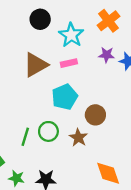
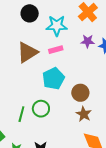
cyan star: (71, 35) -> (57, 26), turned -30
brown star: (78, 138) -> (84, 114), moved

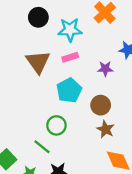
purple star: (88, 41) -> (105, 69), moved
brown triangle: (27, 52) -> (38, 62), turned -30
green line: (21, 114) -> (42, 147), moved, turned -63

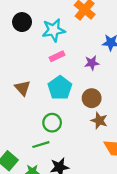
brown triangle: (38, 62) -> (23, 88), moved, size x0.7
green line: (42, 147) -> (41, 145), turned -49

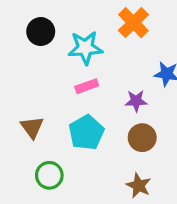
brown circle: (92, 98) -> (142, 138), moved
green circle: (52, 123) -> (49, 175), moved

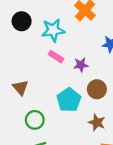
pink rectangle: (87, 86) -> (56, 57), turned 56
purple star: (136, 101) -> (81, 65), moved
cyan pentagon: (86, 132) -> (69, 100), moved

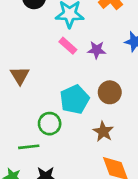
purple star: (81, 65) -> (97, 50), moved
green circle: (35, 120) -> (50, 124), moved

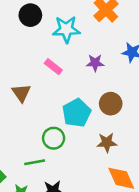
pink rectangle: (68, 46) -> (53, 67), moved
brown star: (103, 132) -> (107, 143), turned -30

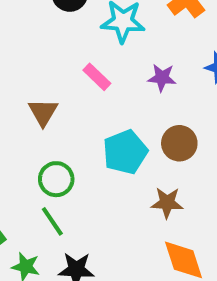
green circle: (54, 138) -> (56, 179), moved
green line: (35, 162) -> (52, 221), turned 60

